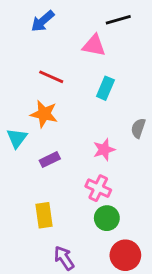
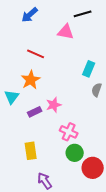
cyan rectangle: (105, 88) -> (89, 69), moved
orange star: (44, 114) -> (31, 80), turned 30
pink star: (104, 150) -> (54, 105), moved
red circle: (125, 255) -> (93, 168), moved

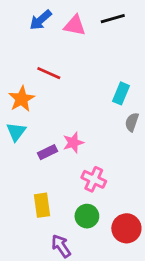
pink triangle: (66, 32) -> (75, 25), moved
orange star: (31, 80) -> (22, 99), moved
green circle: (75, 153) -> (87, 216), moved

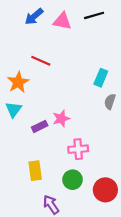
pink cross: (94, 179) -> (78, 149), turned -30

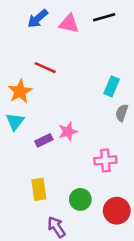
pink cross: (78, 149) -> (105, 160), moved

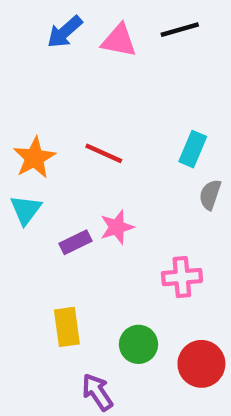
red line: (45, 68) -> (104, 153), moved

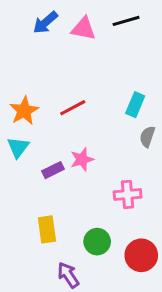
red line: (104, 153) -> (73, 108), turned -52

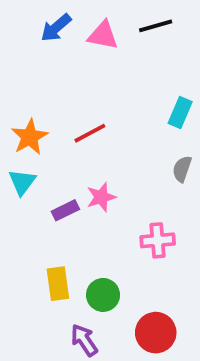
cyan rectangle: (135, 105) -> (180, 112), moved
green circle: (97, 242) -> (103, 295), moved
red circle: (141, 255) -> (156, 333), moved

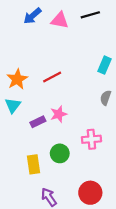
green circle: (103, 295) -> (60, 153), moved

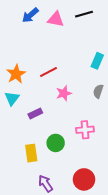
pink star: (59, 114) -> (64, 93), moved

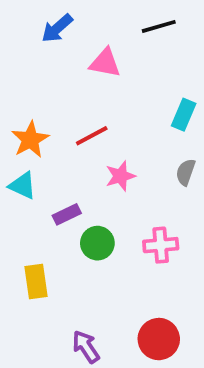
pink triangle: (56, 19) -> (105, 63), moved
cyan triangle: (12, 98) -> (23, 186), turned -42
green circle: (56, 143) -> (97, 243), moved
yellow rectangle: (31, 153) -> (36, 281), moved

